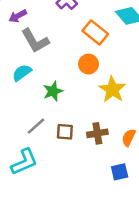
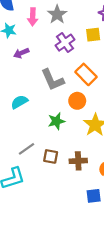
gray L-shape: (35, 41) -> (52, 80), moved
green star: (53, 91) -> (56, 121), moved

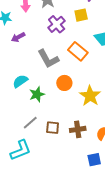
orange circle: (77, 101) -> (64, 83), moved
green star: (56, 121) -> (37, 94), moved

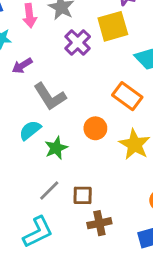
yellow square: (81, 15) -> (113, 26), size x1.5
orange rectangle: (78, 51) -> (127, 96), moved
gray L-shape: (48, 59) -> (50, 97), moved
brown cross: (78, 129) -> (99, 223), moved

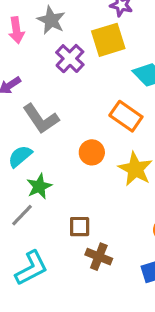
green star: (56, 148) -> (39, 186), moved
gray line: (49, 191) -> (22, 215), moved
brown cross: (99, 223) -> (99, 257), turned 35

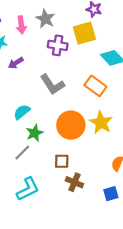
purple cross: (70, 59) -> (58, 45), turned -36
gray L-shape: (41, 119) -> (52, 84), moved
orange circle: (92, 152) -> (71, 125), moved, size x1.6

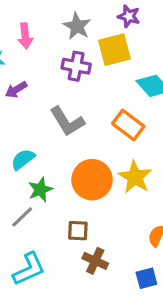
gray star: (45, 19) -> (77, 26), moved

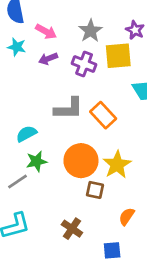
pink arrow: (25, 36) -> (46, 32), turned -65
purple arrow: (16, 90) -> (48, 59), moved
gray L-shape: (67, 121) -> (69, 109), turned -68
orange rectangle: (128, 125) -> (103, 115), moved
brown square: (78, 231) -> (95, 190), moved

